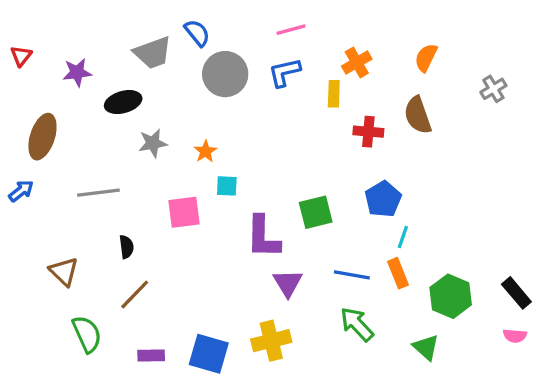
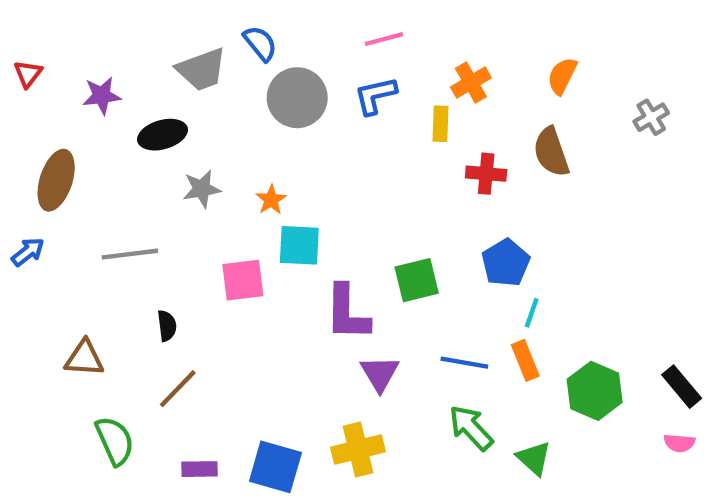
cyan square: (227, 186) -> (299, 245), size x1.5
brown triangle: (64, 272) -> (84, 358), turned -40
green triangle: (426, 347) -> (534, 458), moved

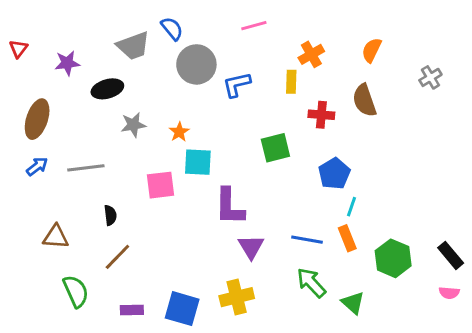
blue L-shape: (375, 96) -> (237, 85), moved
blue arrow: (28, 252) -> (37, 166), moved
green square: (417, 280) -> (275, 148), moved

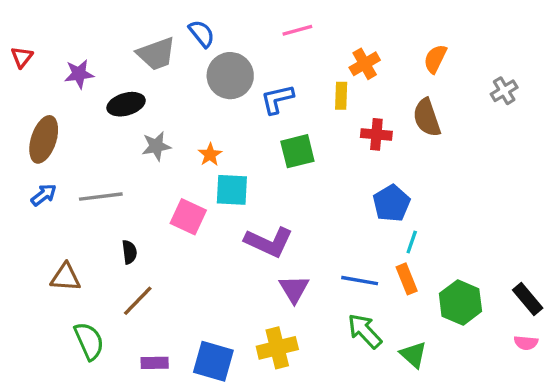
green square: (275, 148) -> (297, 151), moved
pink square: (161, 185) -> (188, 217), turned 32
purple L-shape: (229, 207) -> (269, 242), turned -66

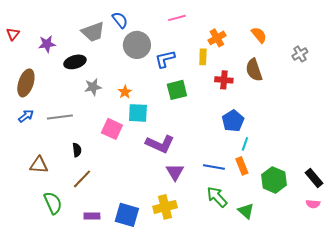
orange semicircle: (435, 59) -> (259, 35), turned 114

